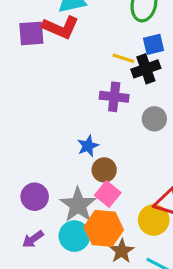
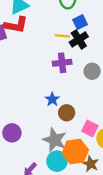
pink square: (108, 194) -> (90, 128), moved
purple circle: (35, 197) -> (12, 133), moved

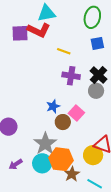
yellow line: (62, 36) -> (64, 51), moved
black cross: (79, 39) -> (99, 75), moved, turned -30
pink square: (90, 128) -> (76, 113), moved

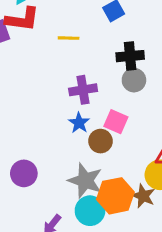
black cross: (99, 75) -> (130, 56), turned -30
purple cross: (71, 76) -> (83, 90), moved
brown star: (72, 174) -> (143, 196), moved

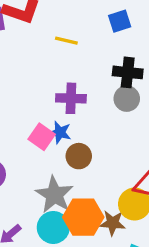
pink square: (116, 122) -> (42, 137), moved
blue star: (79, 123) -> (60, 132), turned -30
brown star: (143, 196) -> (113, 223), turned -30

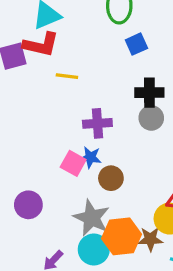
yellow line: (66, 41) -> (67, 76), moved

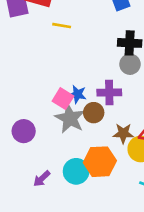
purple cross: (97, 123) -> (109, 92), moved
gray star: (91, 218) -> (70, 118), moved
brown star: (150, 239) -> (123, 133), moved

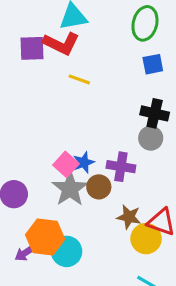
blue star: (77, 94) -> (84, 162), turned 30
orange hexagon: (100, 162) -> (45, 237), moved

